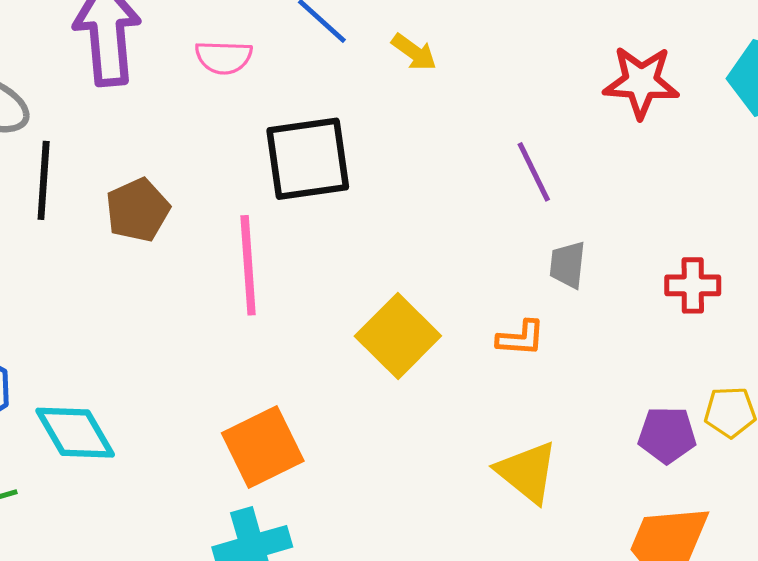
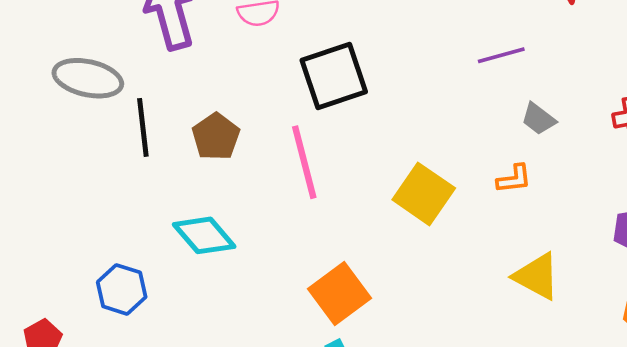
purple line: (534, 172) -> (501, 55), turned -69
gray trapezoid: (568, 265) -> (538, 119), turned -48
cyan diamond: (75, 433) -> (204, 235), moved

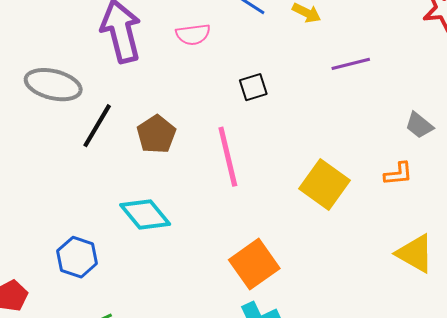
purple line: (501, 55) -> (351, 64), moved
black square: (334, 76) -> (253, 87), size x0.5
black line: (143, 127) -> (97, 126), turned 36

